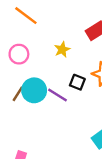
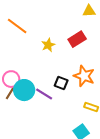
yellow star: (62, 49) -> (48, 45), moved
pink circle: (19, 54) -> (11, 79), moved

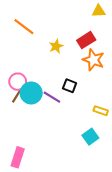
orange star: (84, 76) -> (93, 60), moved

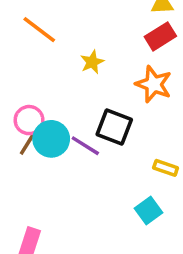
red rectangle: (86, 40) -> (160, 36), moved
black square: (70, 86) -> (114, 127), size x1.5

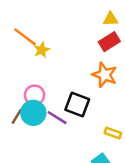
yellow star: (92, 62) -> (42, 50), moved
pink circle: (29, 120) -> (34, 95), moved

